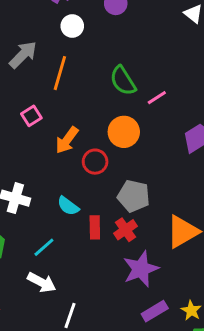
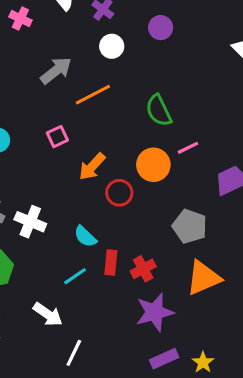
orange line: (60, 73) -> (93, 95), turned 40
pink line: (157, 98) -> (188, 148), moved
gray pentagon: (134, 196) -> (190, 226), moved
cyan line: (44, 247) -> (75, 276), moved

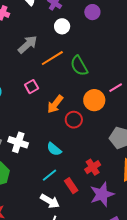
green semicircle: (159, 110) -> (79, 66), moved
red rectangle: (111, 262) -> (71, 186), moved, turned -35
white arrow: (48, 314) -> (50, 201), moved

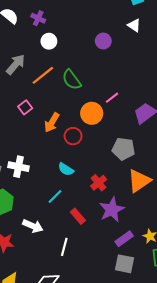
purple circle: (92, 12) -> (103, 41), moved
cyan semicircle: (54, 149) -> (66, 169), moved
red rectangle: (71, 186) -> (78, 216), moved
white arrow: (50, 201) -> (33, 226), moved

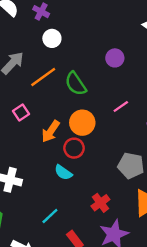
purple circle: (103, 41) -> (115, 58), moved
orange circle: (92, 113) -> (82, 123), moved
cyan semicircle: (66, 169) -> (63, 172), moved

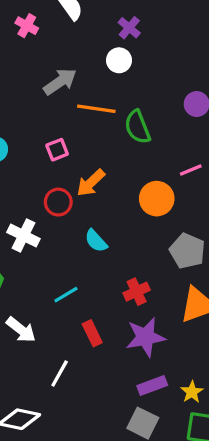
purple cross: (41, 12) -> (129, 28), moved
orange line: (43, 77) -> (96, 109), turned 32
orange circle: (82, 123) -> (157, 199), moved
red circle: (74, 148) -> (58, 202), moved

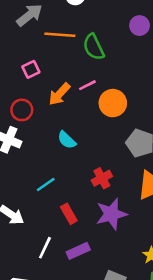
pink line: (191, 170) -> (87, 85), moved
red circle: (58, 202) -> (22, 110), moved
purple rectangle: (152, 385) -> (78, 251), moved

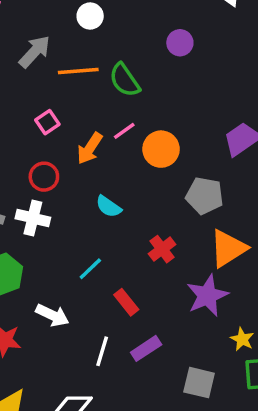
purple star: (111, 214) -> (207, 296), moved

